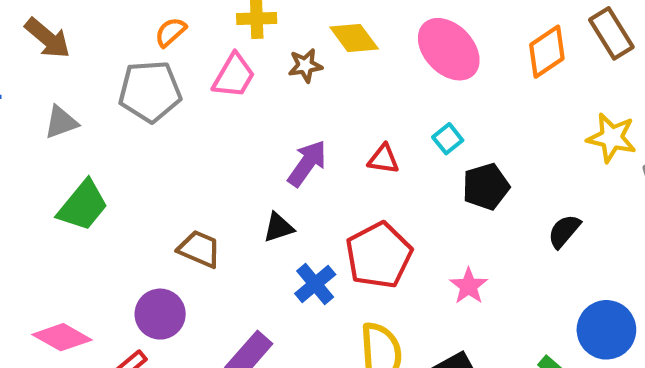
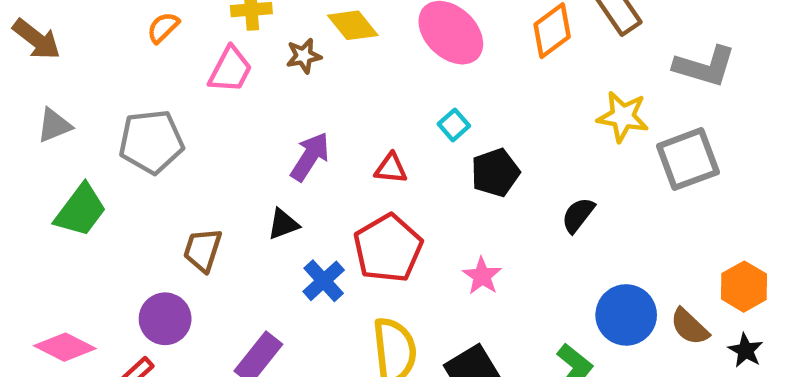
gray pentagon: (150, 91) -> (151, 142), moved
red triangle: (383, 159) -> (391, 168), moved
brown trapezoid: (199, 249) -> (203, 250), turned -93

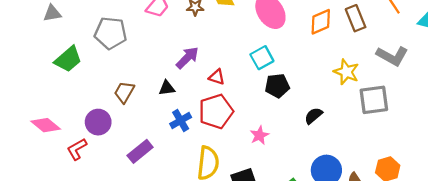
gray triangle: (54, 125) -> (52, 13), moved
cyan square: (454, 125) -> (262, 58), size x1.5
red triangle: (391, 168) -> (217, 77), moved

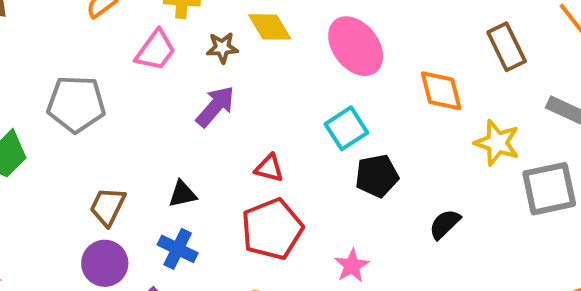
orange diamond: (321, 22) -> (441, 91), moved, turned -76
purple arrow: (187, 58) -> (215, 106), moved
blue cross: (181, 121) -> (178, 249), moved, turned -30
purple circle: (98, 122) -> (105, 263), moved

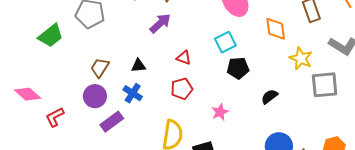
red pentagon: (272, 229) -> (182, 89), size x0.7

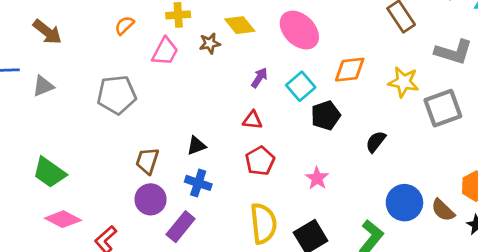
purple arrow: (160, 23) -> (259, 78), moved, size x0.7
orange diamond: (276, 29) -> (350, 70), moved, turned -75
green trapezoid: (51, 36) -> (49, 173), moved, turned 88

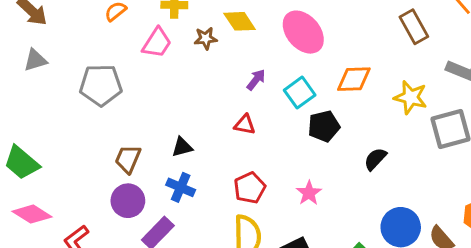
gray triangle: (43, 86) -> (35, 60), moved
red pentagon: (260, 161) -> (250, 188), moved

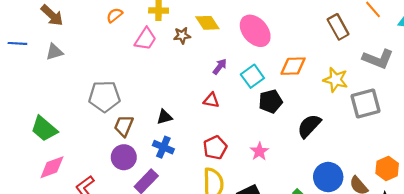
gray pentagon: (101, 85) -> (104, 96), moved
black semicircle: (375, 159) -> (309, 126), size x1.4
pink diamond: (32, 214) -> (52, 167), turned -52

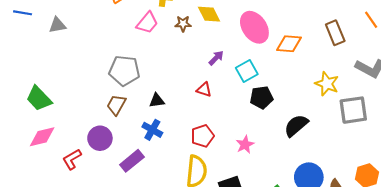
orange diamond: (293, 66) -> (289, 44), moved
gray pentagon: (104, 96) -> (124, 71), moved
purple circle: (124, 157) -> (100, 138), moved

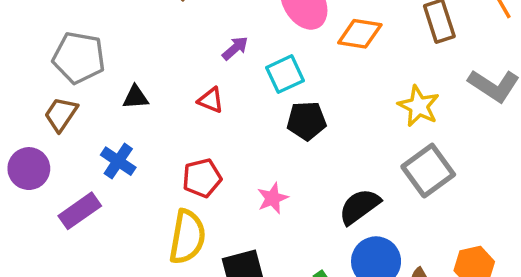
black triangle: (157, 101) -> (136, 97), moved
gray square: (353, 110) -> (428, 171), moved, turned -32
black semicircle: (296, 126) -> (359, 207), moved

